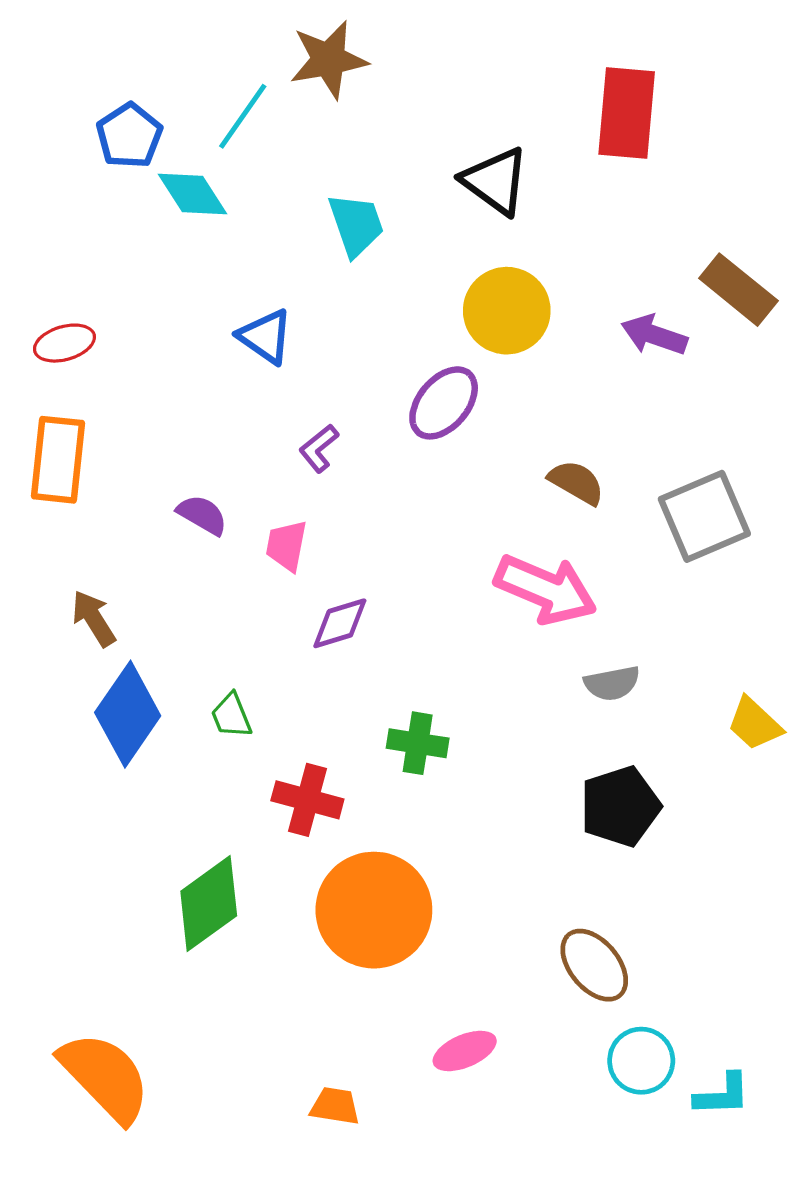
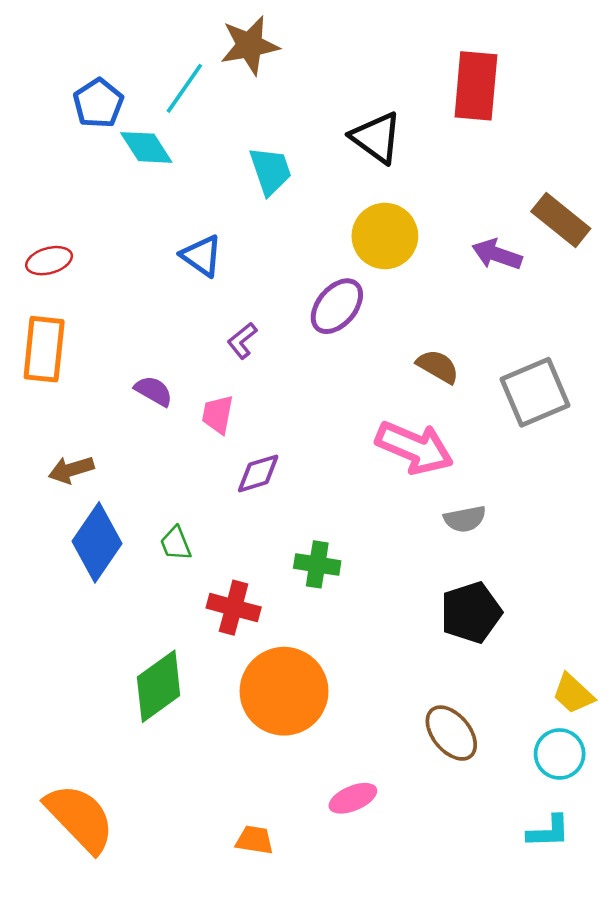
brown arrow: (94, 618) -> (71, 470), turned -75
yellow trapezoid: (755, 724) -> (573, 694), moved
cyan circle: (641, 1061) -> (560, 754), moved

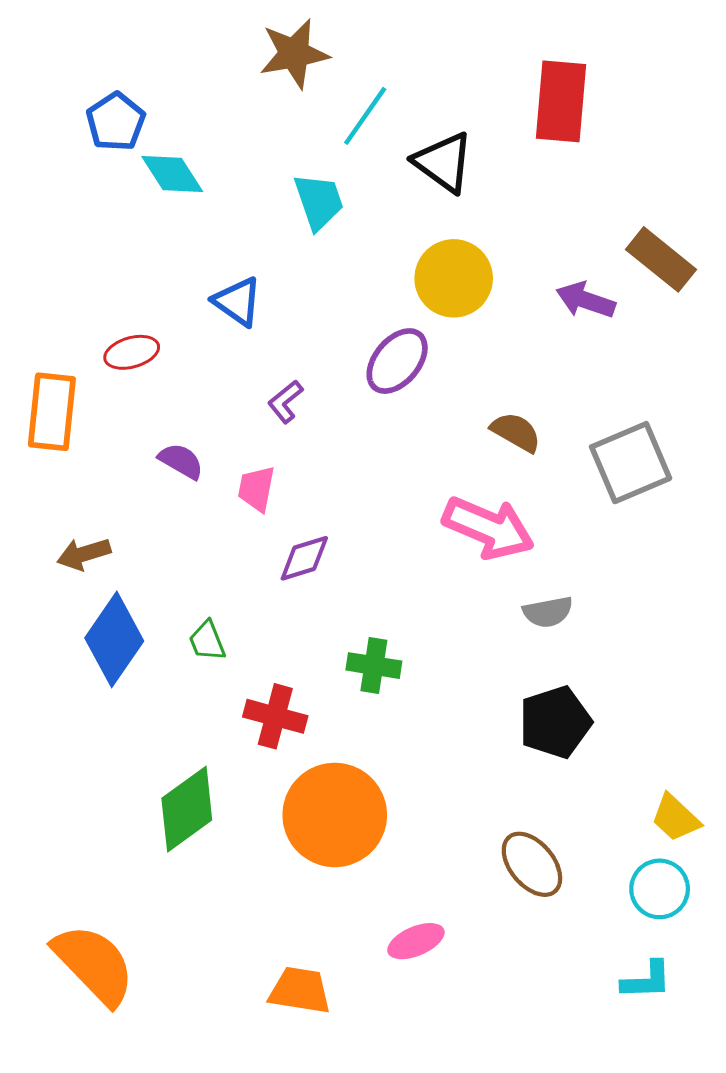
cyan line: (184, 88) -> (365, 116), moved
red ellipse: (49, 261) -> (132, 352), moved
orange trapezoid: (254, 840) -> (300, 990), size x1.4

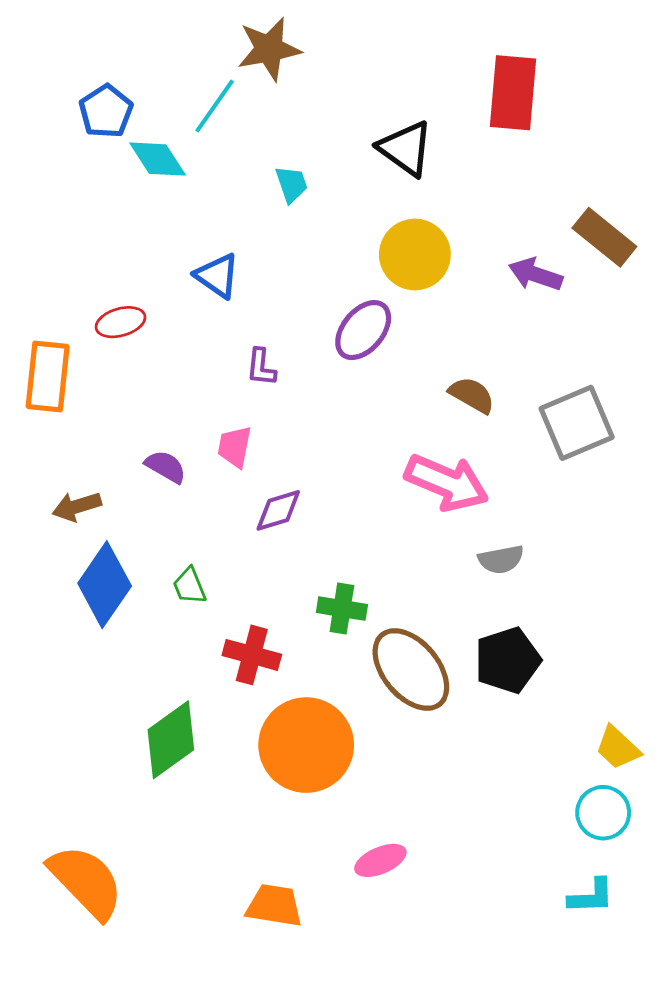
cyan line: (365, 116) -> (215, 106), moved
cyan trapezoid: (319, 201) -> (292, 184), size x0.7
purple L-shape: (285, 402) -> (261, 367), turned -45
purple semicircle: (181, 461) -> (166, 467), moved
brown ellipse: (532, 864) -> (411, 669), moved, size x1.4

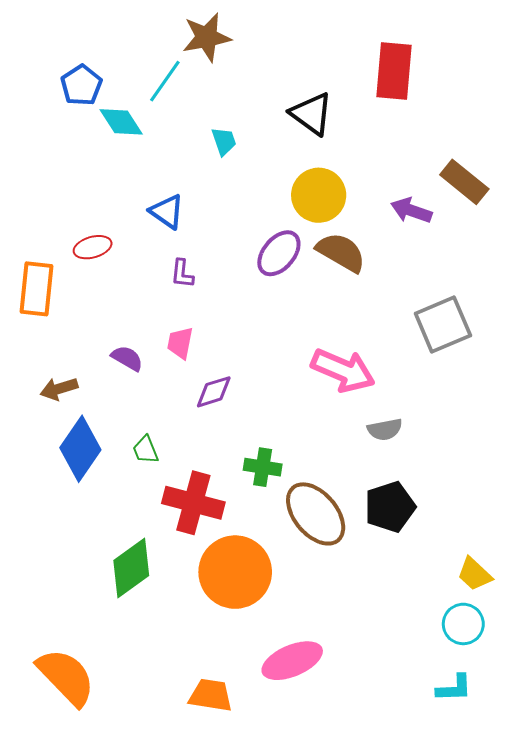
purple L-shape: (261, 367) -> (182, 274), moved
brown semicircle: (472, 395) -> (341, 252), moved, size x1.4
red cross: (252, 655) -> (193, 503), size x1.4
pink ellipse: (380, 860) -> (292, 661), size x1.5

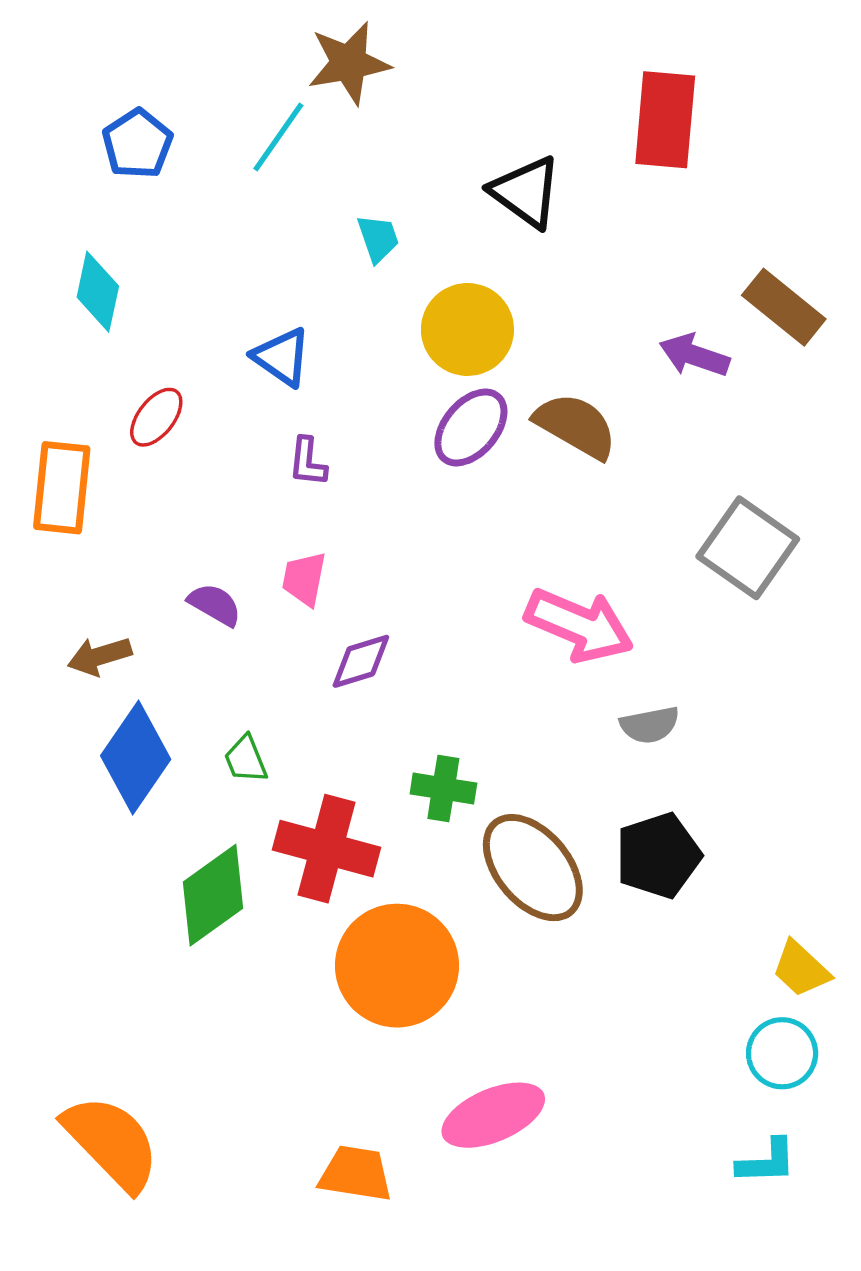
cyan diamond: (121, 122) -> (98, 292), moved, turned 45
yellow circle: (319, 195) -> (467, 329), moved
red ellipse: (93, 247) -> (156, 417), turned -36
gray square: (443, 325) -> (748, 548), turned -32
green diamond: (131, 568) -> (213, 895), moved

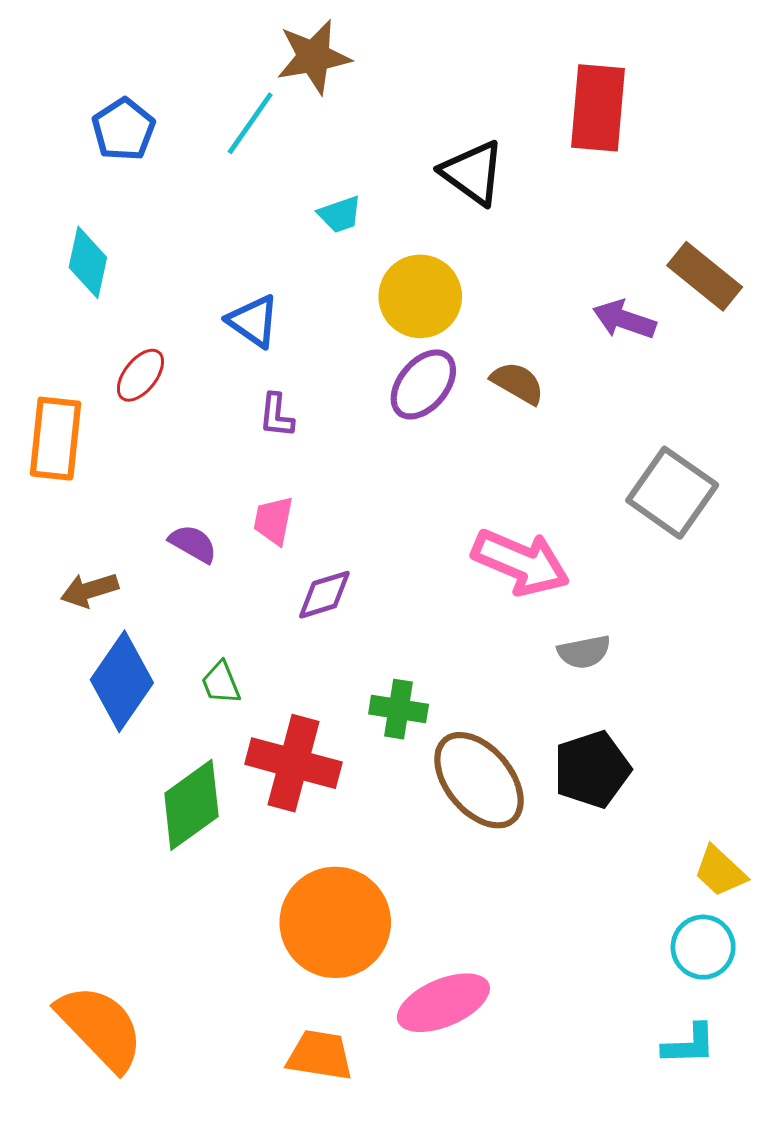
cyan trapezoid: (378, 238) -> (340, 214), turned 90
brown semicircle: (576, 426) -> (518, 383), size x0.7
orange circle: (397, 966) -> (335, 922), moved

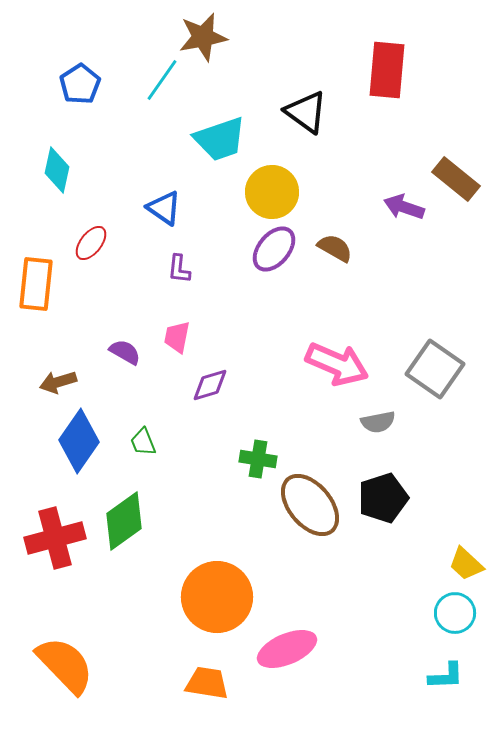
cyan trapezoid: (340, 214) -> (220, 139), size x1.8
gray square: (672, 493) -> (435, 369), moved
red cross: (293, 763) -> (55, 538), moved, turned -30

